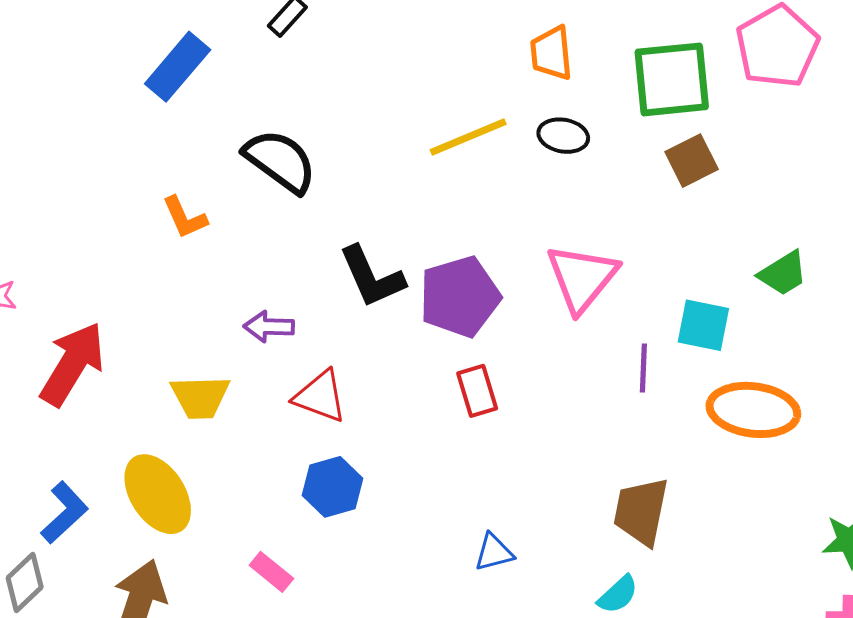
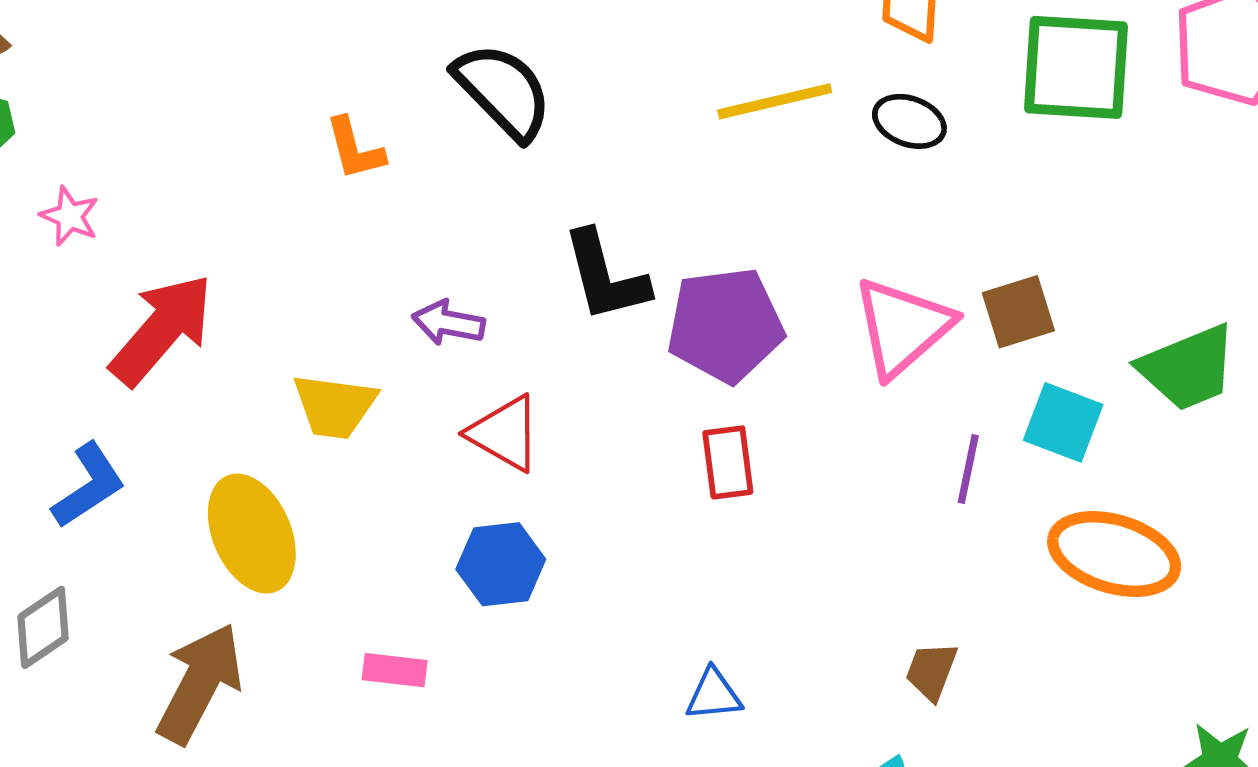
brown square: (692, 161) -> (1018, 312), moved
green trapezoid: (783, 273) -> (1188, 368), size x1.4
brown trapezoid: (641, 511) -> (931, 671), size x0.6
blue L-shape: (64, 513) -> (89, 486), moved
pink rectangle: (271, 572) -> (395, 670), turned -42

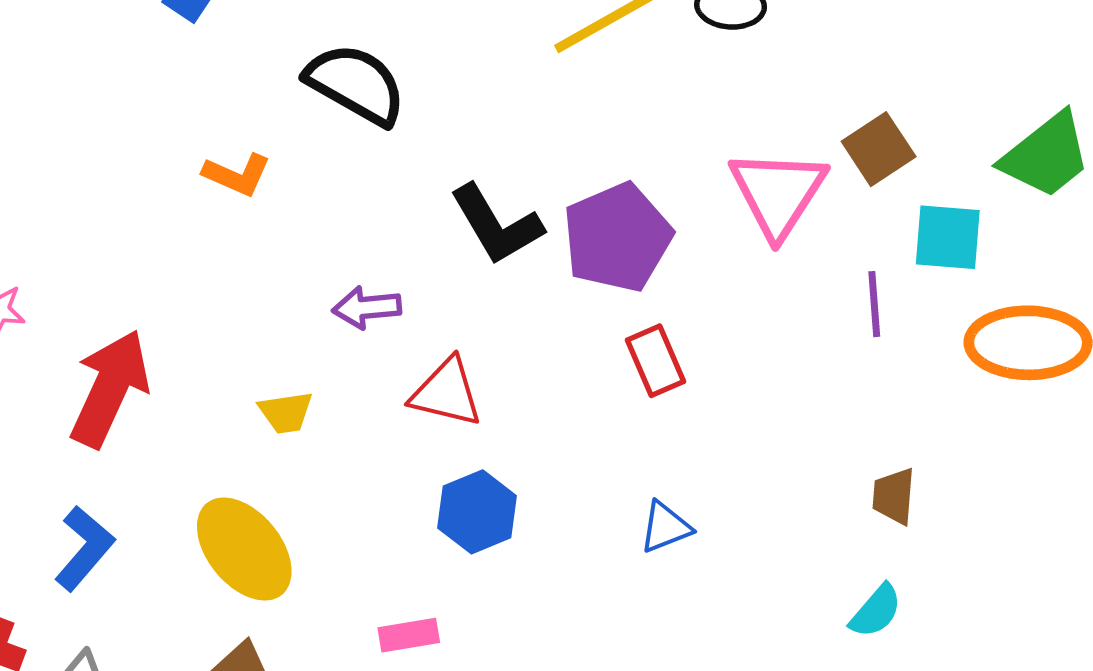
orange L-shape: (355, 149) -> (237, 175), turned -36
yellow trapezoid: (335, 406) -> (286, 412), size x0.7
blue triangle: (714, 695) -> (665, 527), moved

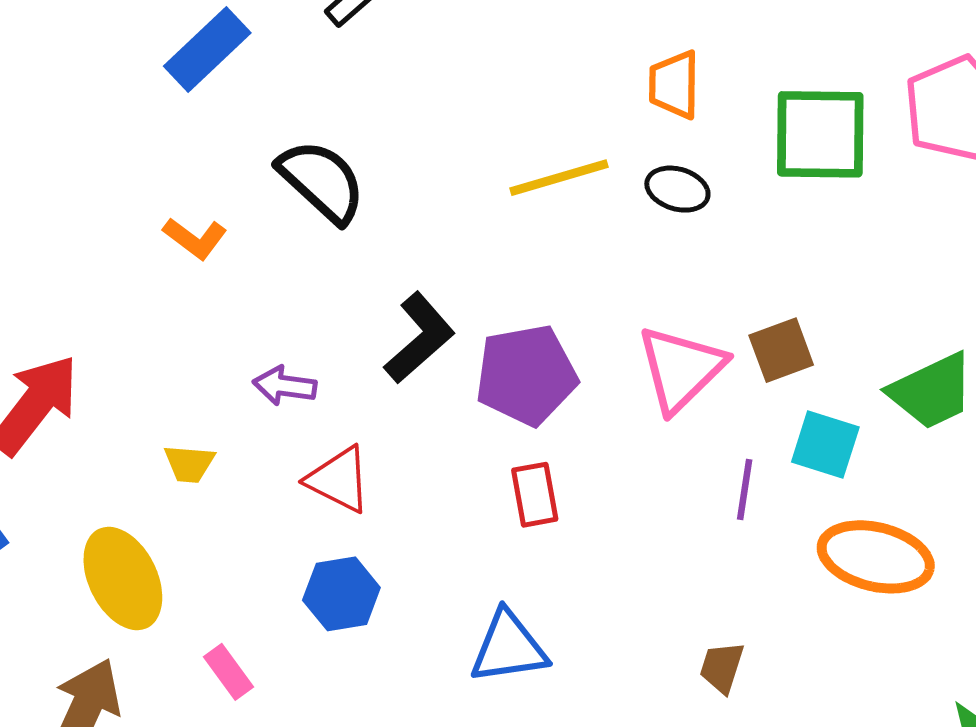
black L-shape: (496, 225) -> (419, 338), turned -114
blue triangle: (665, 527) -> (509, 647), size x1.6
pink rectangle: (409, 635) -> (228, 672), moved, turned 50

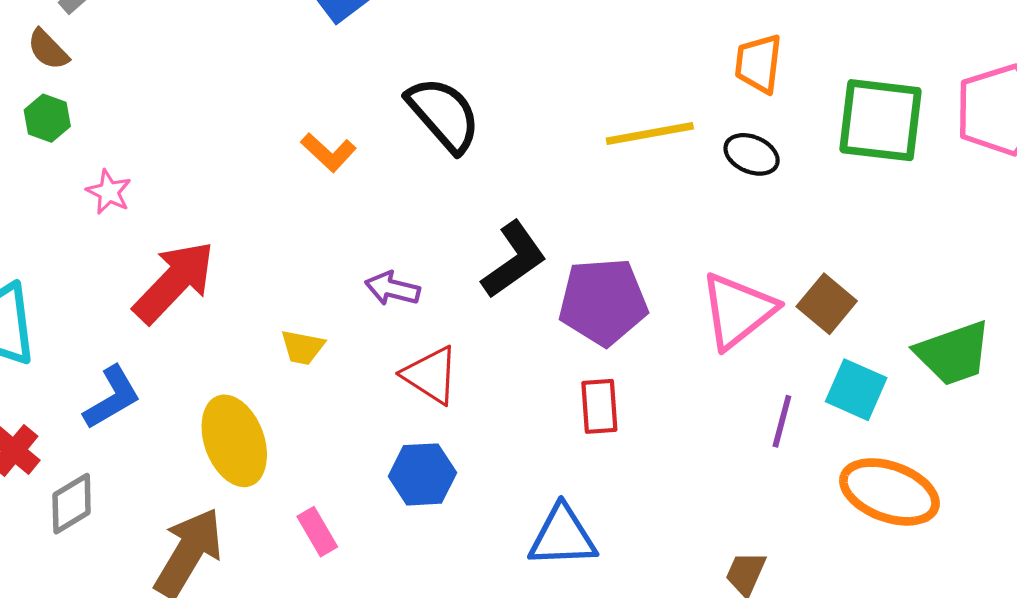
brown square: (781, 350) -> (827, 304), turned -36

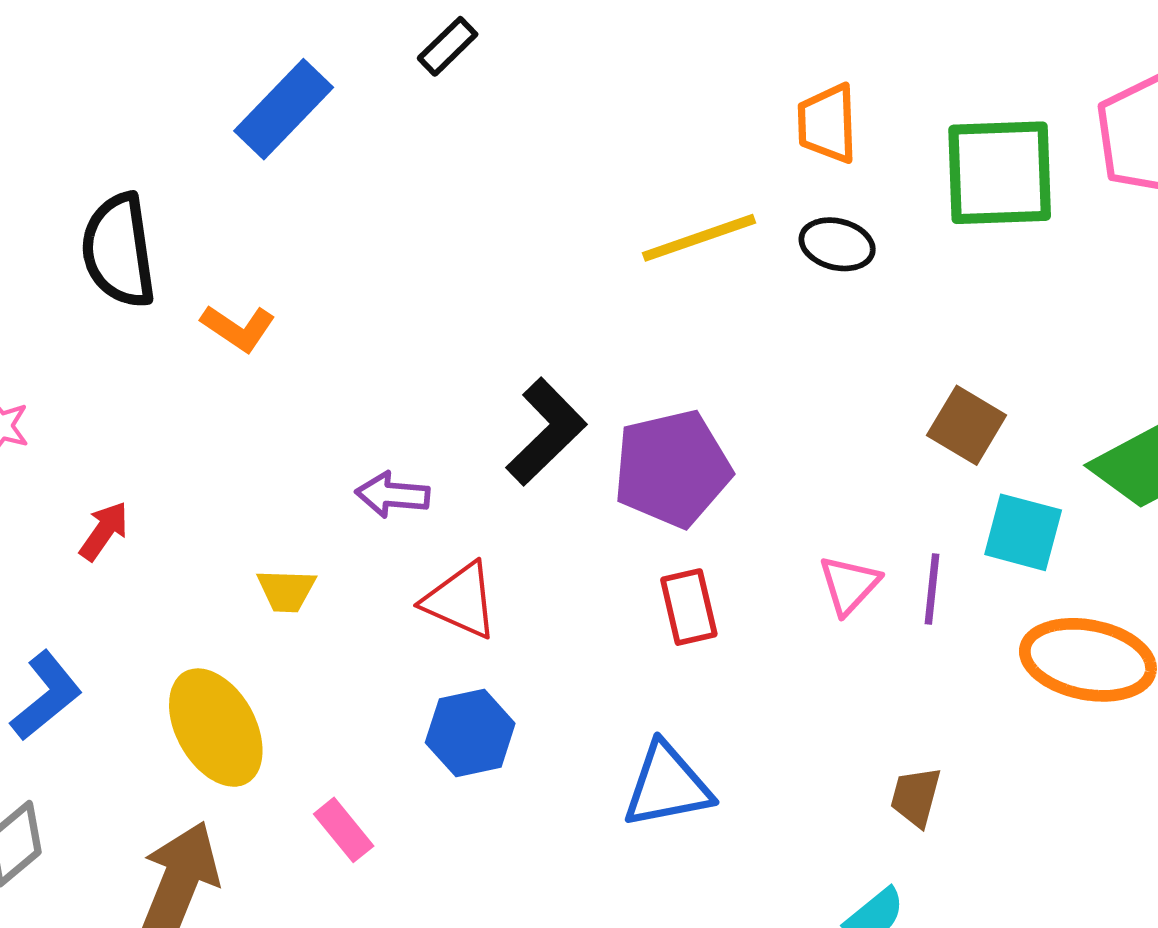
black semicircle: (444, 115) -> (119, 251), moved, turned -138
orange L-shape: (328, 152) -> (238, 328), moved
red arrow: (174, 282) -> (104, 531), size x0.5
pink triangle: (738, 311) -> (849, 585), moved, size x0.6

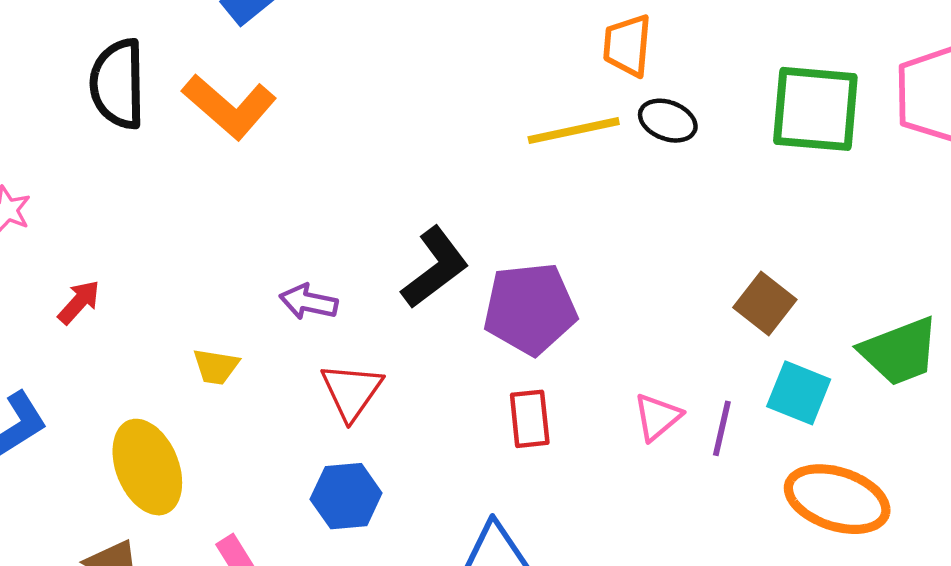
orange trapezoid: (827, 123) -> (627, 45), moved
black ellipse: (837, 244) -> (668, 121), moved
orange L-shape: (238, 328) -> (229, 107), moved, size x1.6
red triangle: (461, 601) -> (352, 391), turned 34

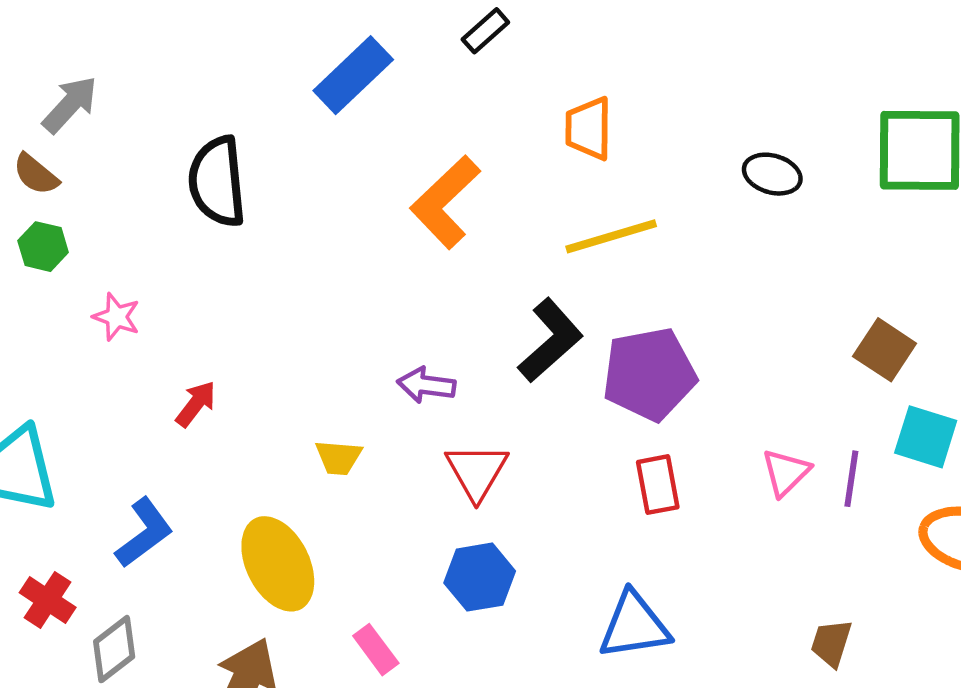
orange trapezoid: (627, 45) -> (589, 128), moved
orange L-shape: (229, 107) -> (445, 202), moved, turned 100
yellow line: (574, 131) -> (611, 236), moved

